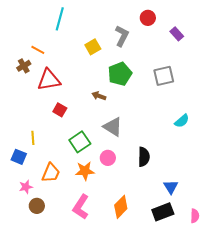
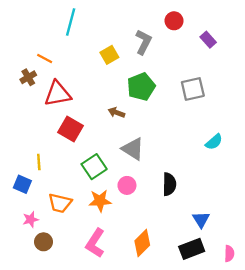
red square: (60, 110) -> (71, 129), size x1.5
orange trapezoid: (51, 173) -> (60, 203), turned 80

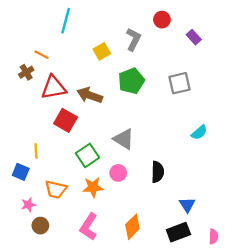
brown arrow: (116, 113) -> (90, 95), moved, size x1.6

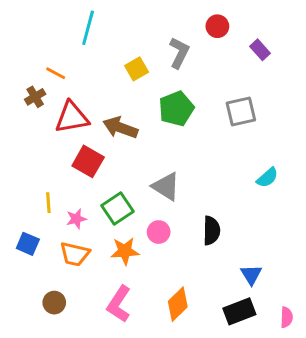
blue square: (21, 172) -> (28, 244), moved
pink star: (28, 205) -> (76, 219), moved

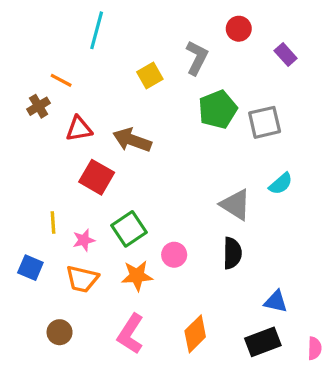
green pentagon: (176, 109) -> (218, 109), moved
red triangle: (72, 117) -> (79, 129), size x0.7
cyan semicircle: (267, 178) -> (281, 184), moved
gray triangle: (166, 186) -> (236, 205), moved
blue triangle: (251, 275) -> (276, 302), turned -45

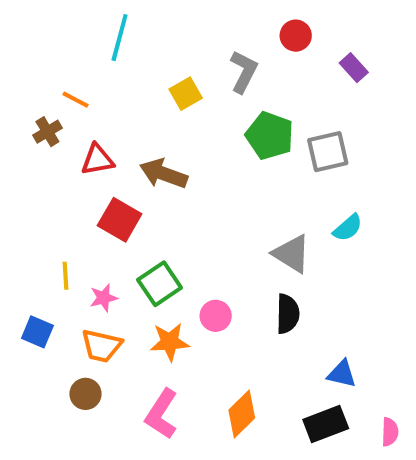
green pentagon: (218, 109) -> (270, 136), turned -30
brown circle: (60, 332) -> (86, 394), moved

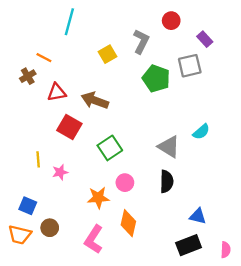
gray square: (328, 152) -> (190, 66), moved
green square: (160, 284) -> (110, 148), moved
blue square: (37, 332) -> (28, 206), moved
orange trapezoid: (102, 346) -> (20, 235), moved
orange diamond: (242, 414) -> (128, 223), moved, turned -32

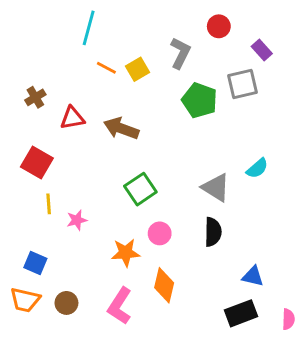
orange line: (44, 58) -> (106, 68), moved
red square: (69, 127) -> (37, 162), moved
brown circle: (50, 228) -> (66, 303), moved

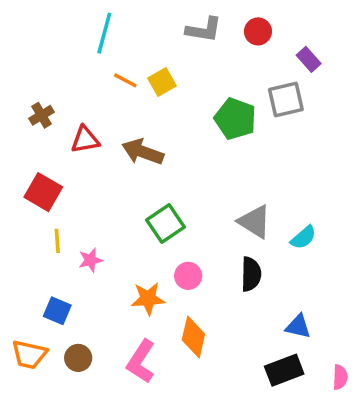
gray L-shape: (180, 53) -> (204, 30), moved, turned 72
cyan semicircle: (257, 168) -> (303, 237), moved
blue square: (35, 263) -> (57, 311), moved

